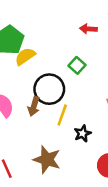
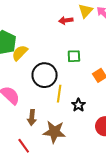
green square: (77, 65) -> (74, 56), moved, turned -32
brown arrow: (34, 106) -> (32, 118), moved

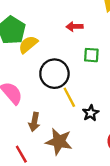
red arrow: (66, 20) -> (74, 27), moved
yellow line: (59, 94) -> (69, 97), turned -42

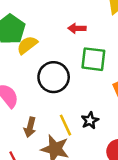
green square: (91, 55) -> (93, 59), size x1.5
yellow line: (69, 97) -> (65, 125), moved

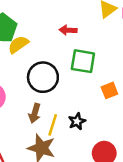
yellow line: (65, 125) -> (53, 125), turned 40
brown arrow: (30, 127) -> (35, 113), moved

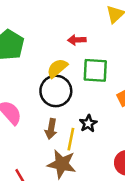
yellow semicircle: (18, 45) -> (57, 68), moved
black star: (77, 121) -> (88, 124), moved

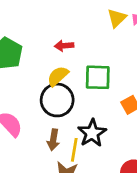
red arrow: (77, 40) -> (64, 46), moved
black star: (88, 124) -> (92, 133), size x1.5

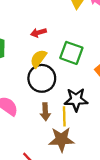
green square: (98, 77) -> (71, 53), turned 30
black star: (92, 133) -> (76, 100), turned -30

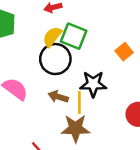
green square: (71, 53) -> (74, 36), moved
brown arrow: (45, 112) -> (58, 97), turned 108

